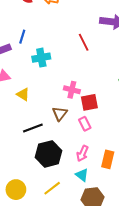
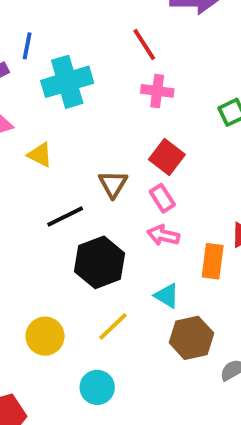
cyan cross: (41, 58) -> (67, 82), size x1.4
pink cross: (72, 90) -> (157, 91), moved
red square: (89, 102) -> (167, 157), turned -36
pink arrow: (83, 153) -> (163, 235), moved, turned 84

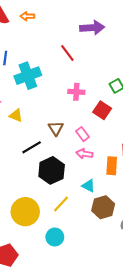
pink cross: (157, 91) -> (76, 92), moved
red square: (167, 157) -> (102, 110), moved
yellow circle: (45, 336) -> (25, 212), size x1.4

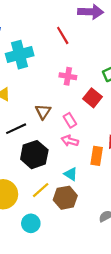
brown hexagon: (103, 207) -> (65, 198), moved

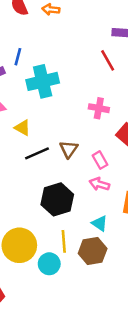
red line: (63, 35) -> (108, 60), moved
black line: (16, 129) -> (37, 153), moved
yellow line: (41, 190) -> (64, 241), turned -54
cyan circle: (31, 223) -> (49, 264), moved

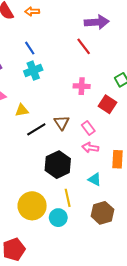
blue line: (18, 57) -> (30, 48), moved, turned -40
cyan cross: (43, 81) -> (33, 71), size x0.7
yellow triangle: (22, 128) -> (22, 110), turned -32
brown hexagon: (93, 251) -> (102, 213), moved

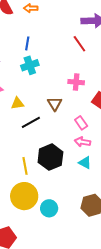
blue line: (30, 48) -> (27, 43), turned 40
brown triangle: (62, 123) -> (55, 104), moved
cyan triangle: (95, 179) -> (85, 163), moved
yellow line: (68, 198) -> (25, 166), moved

